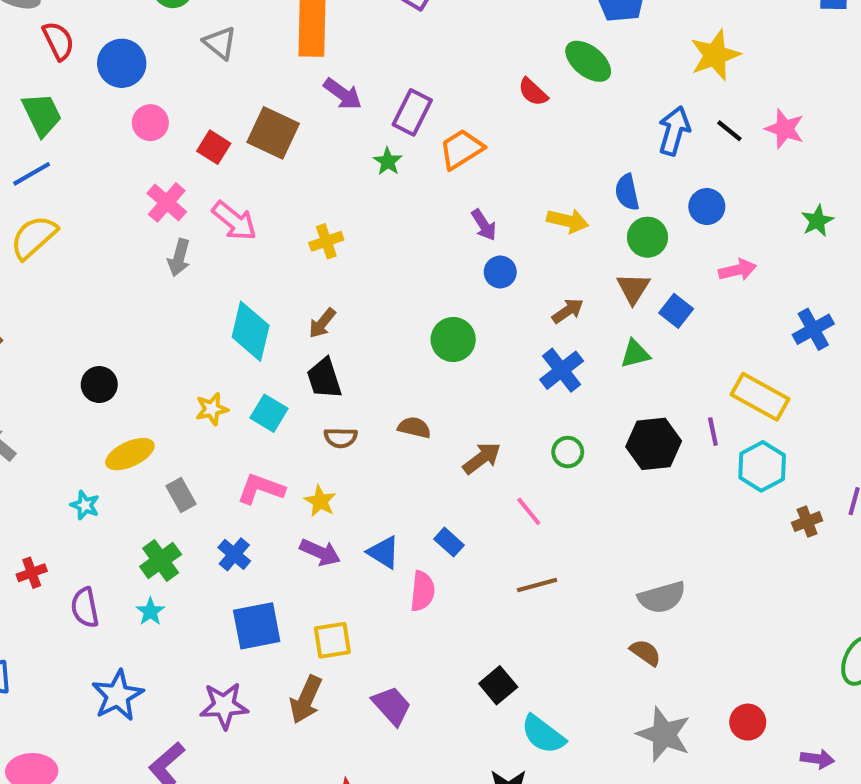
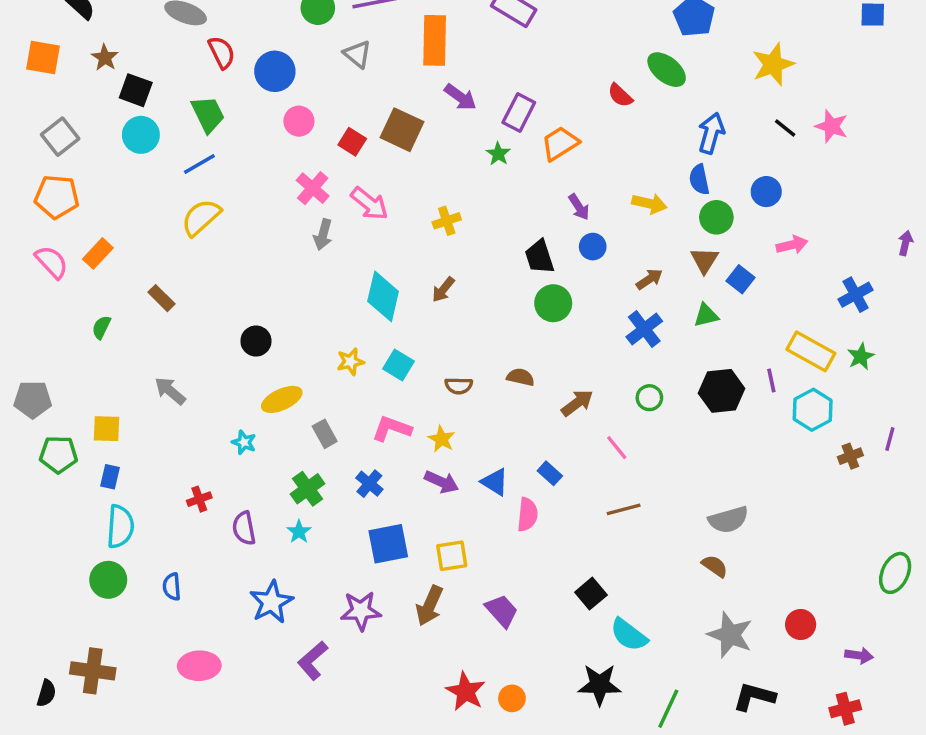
blue arrow: (674, 131) -> (711, 133), moved
green star: (817, 221) -> (861, 356), moved
black trapezoid: (324, 378) -> (539, 257), moved

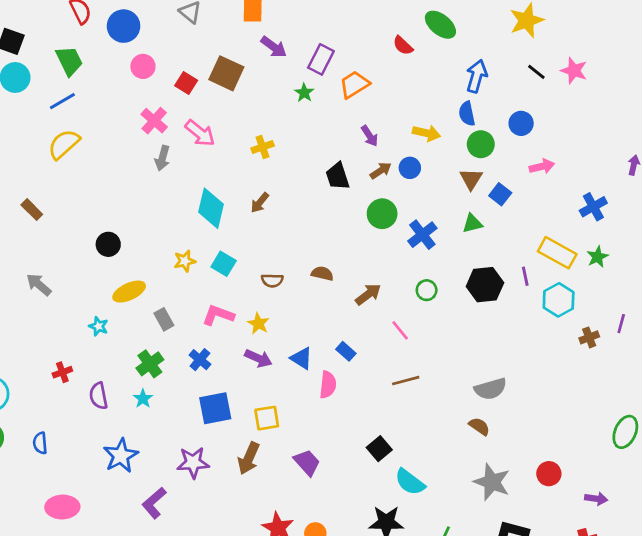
blue circle: (593, 247) -> (410, 168), moved
brown arrow: (649, 279) -> (381, 171), moved
green circle: (553, 303) -> (382, 214), moved

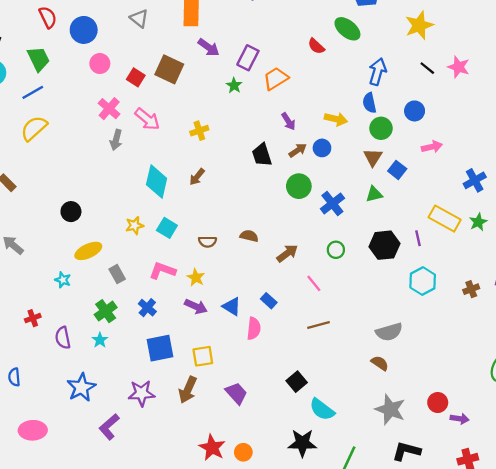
cyan hexagon: (559, 300) -> (423, 281), moved
purple arrow: (596, 499) -> (460, 419), moved

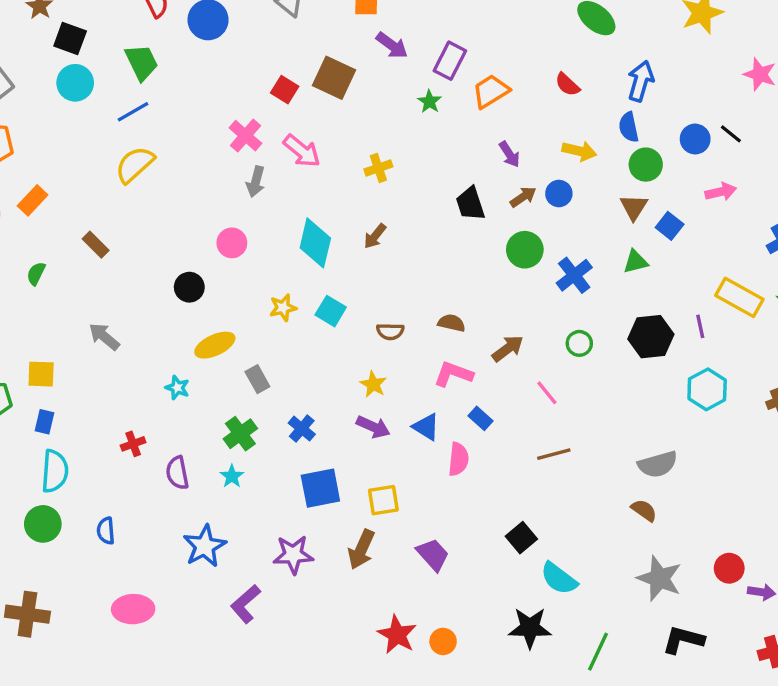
red semicircle: (316, 46) -> (567, 85), moved
pink circle: (100, 64) -> (232, 243), moved
black line: (427, 68) -> (731, 134), moved
pink L-shape: (162, 271) -> (453, 374), moved

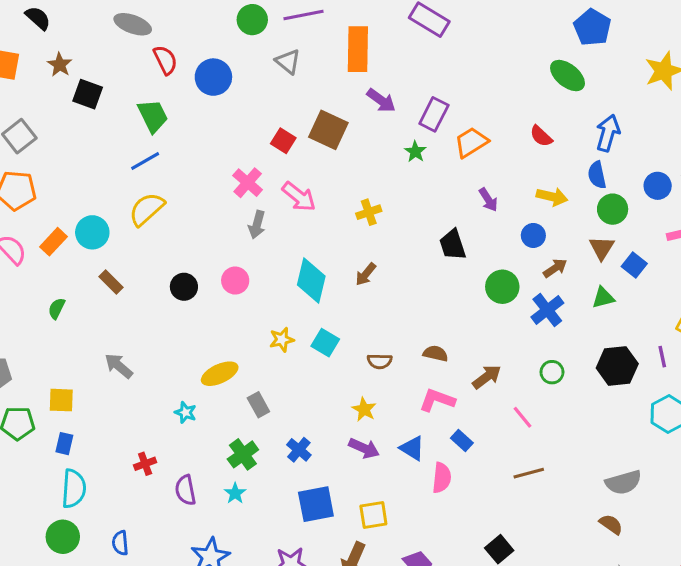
cyan circle: (75, 83) -> (92, 232), moved
brown arrow: (523, 197) -> (555, 268), moved
black circle: (189, 287) -> (184, 287), moved

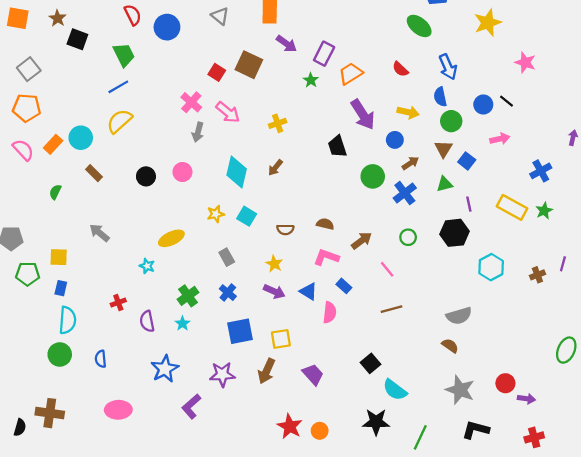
blue arrow: (608, 133) -> (448, 67), turned 140
purple arrow: (488, 200) -> (363, 114), size x1.8
purple line: (662, 357) -> (469, 204), moved
gray rectangle: (258, 405) -> (227, 257), moved

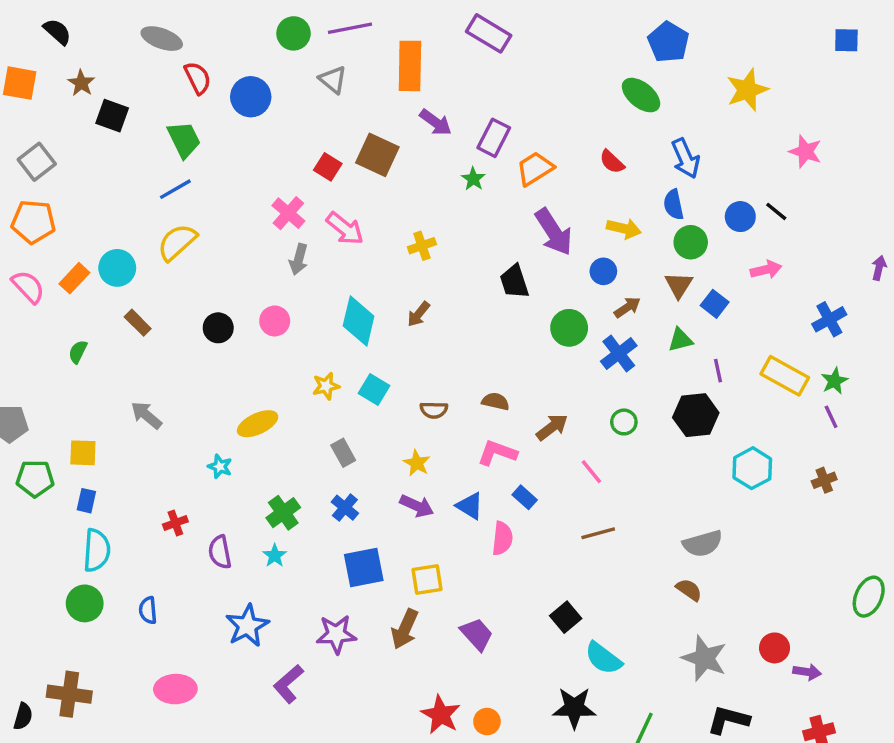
purple line: (563, 264) -> (831, 417), moved, turned -40

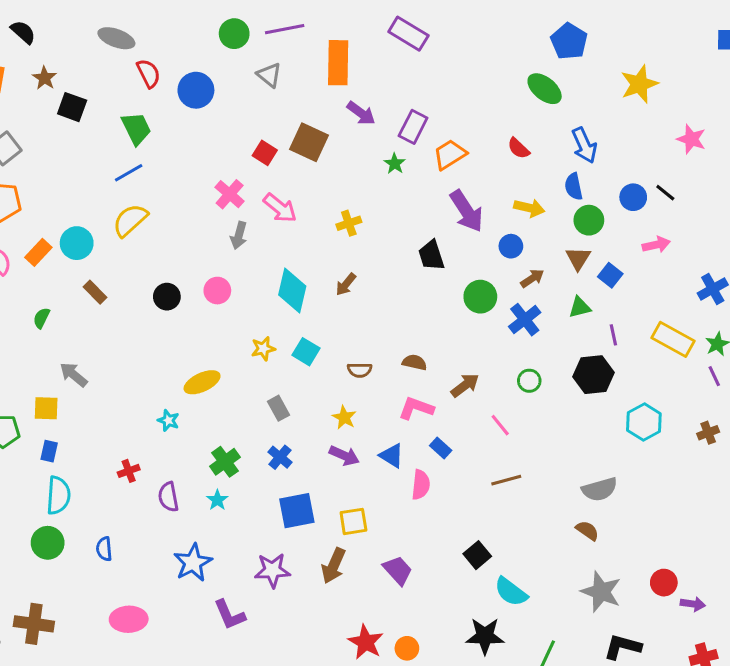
gray arrow: (146, 415) -> (74, 375), moved
purple L-shape: (288, 684) -> (230, 615), turned -72

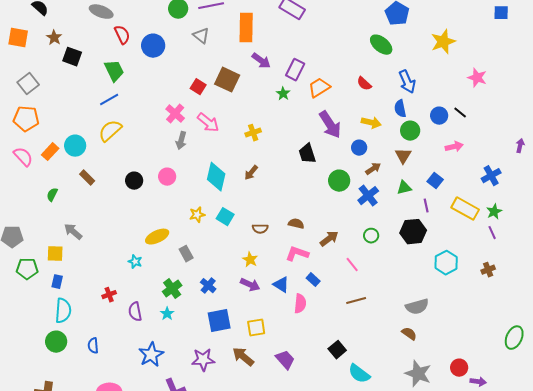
blue square: (610, 275) -> (435, 181), moved
gray rectangle: (278, 408) -> (186, 254), moved
brown arrow: (334, 566) -> (243, 357), turned 105

